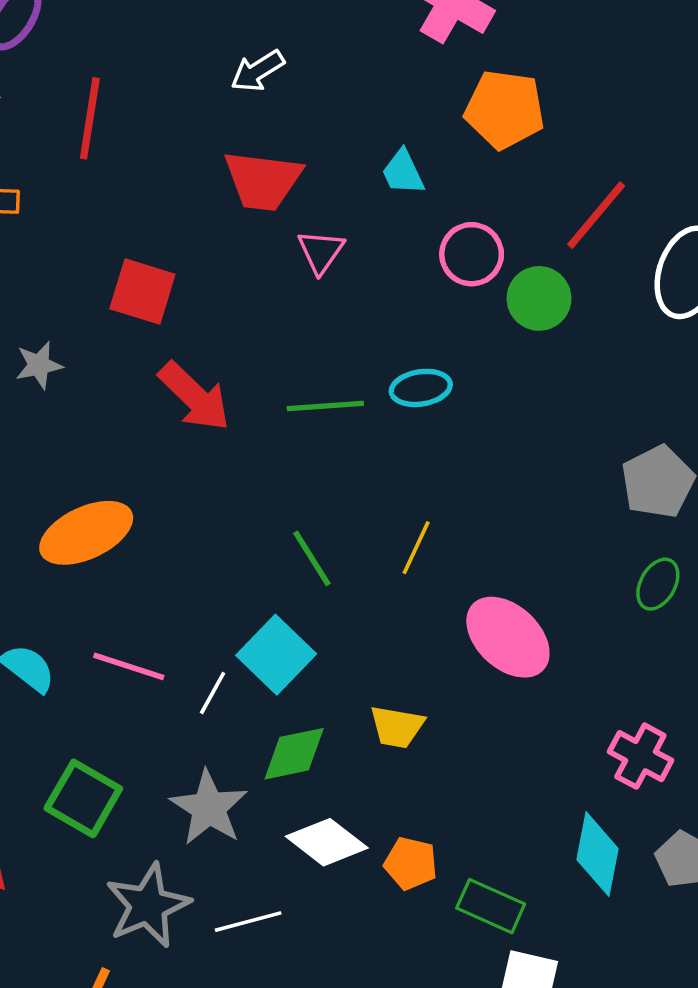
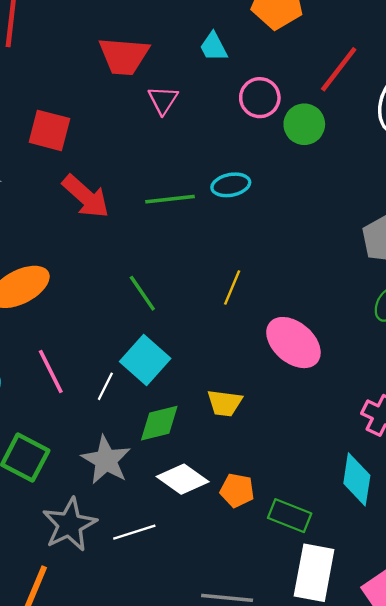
green line: (312, 558) -> (142, 293), moved
pink line: (129, 666) -> (51, 372), turned 48

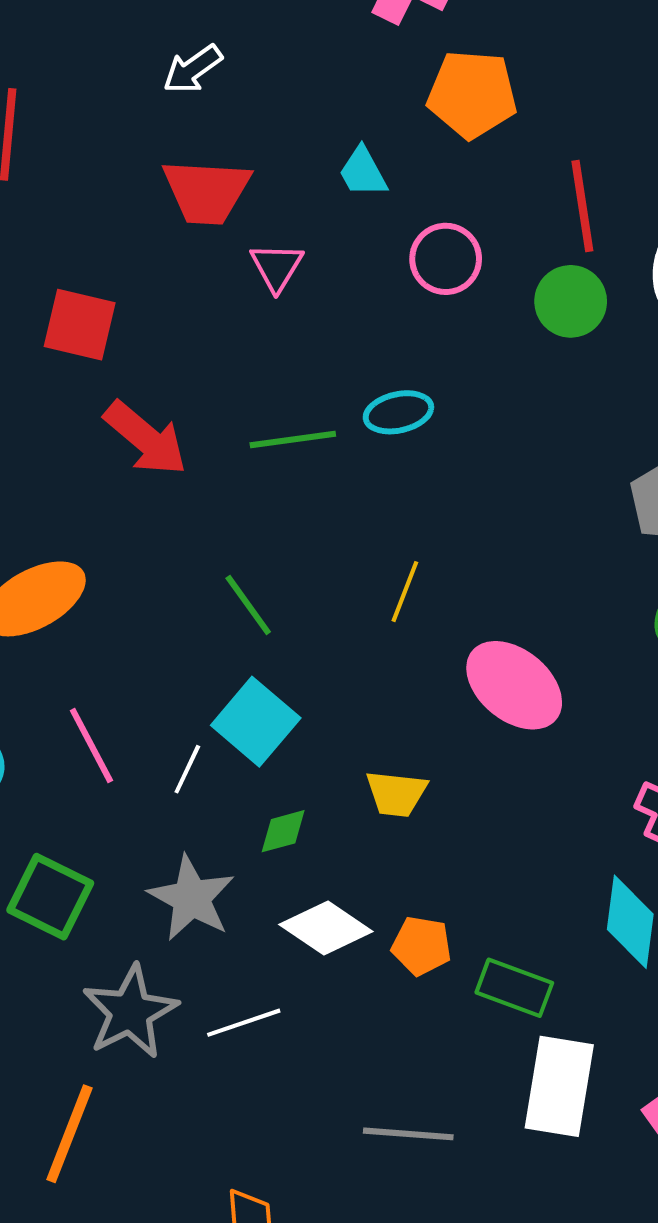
red line: (339, 69) -> (582, 206), turned -45
green circle: (304, 124) -> (571, 301), moved
green diamond: (159, 423) -> (283, 831), size x0.7

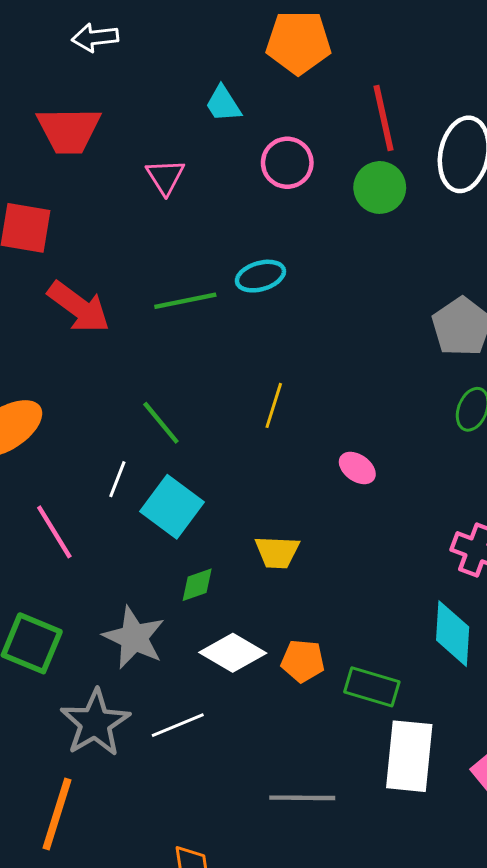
white arrow: (193, 69) -> (95, 38), turned 33
red trapezoid: (207, 192) -> (69, 130), moved
pink ellipse: (514, 685) -> (357, 468), size x0.5
white line: (187, 769) -> (117, 479), moved

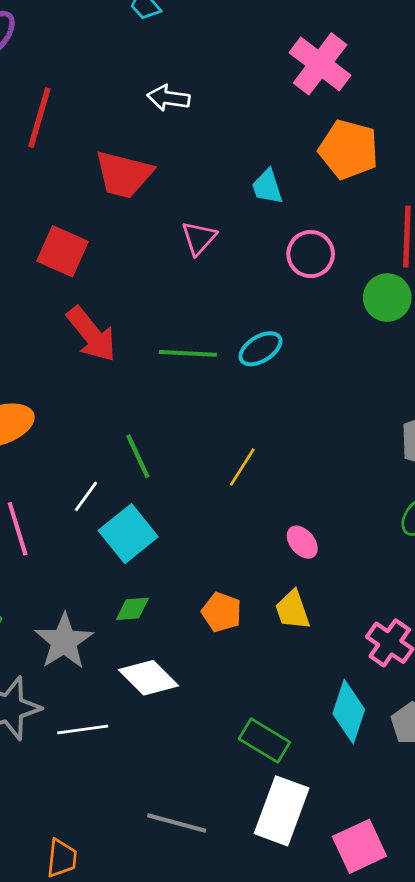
cyan ellipse: (260, 276) -> (260, 349), turned -30
yellow trapezoid: (277, 552) -> (293, 610), moved, turned 54
orange pentagon: (303, 661) -> (222, 612), moved

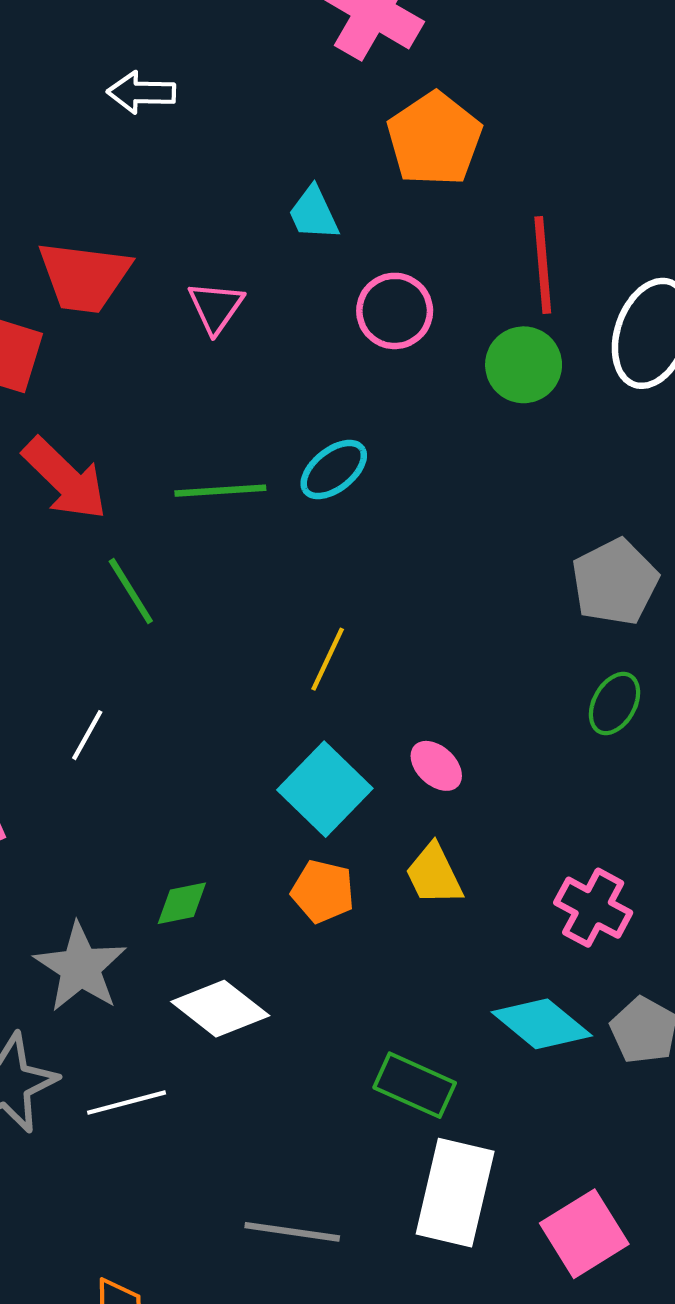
orange pentagon: (349, 149) -> (434, 139), turned 30
red trapezoid: (124, 174) -> (84, 277), moved
green line: (138, 456) -> (131, 591), moved
cyan square: (128, 534) -> (325, 789), moved
cyan diamond: (349, 712) -> (542, 1024), turned -62

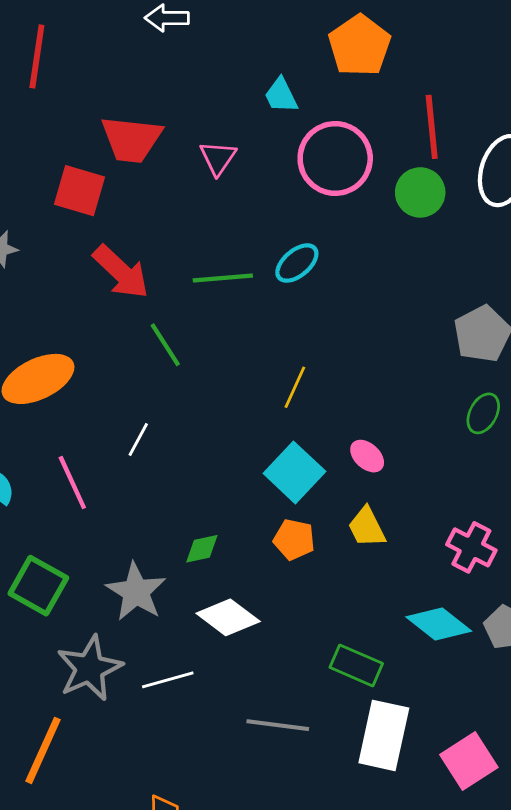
pink circle: (395, 311) -> (335, 158), size x1.5
gray line: (292, 1232) -> (278, 725), moved

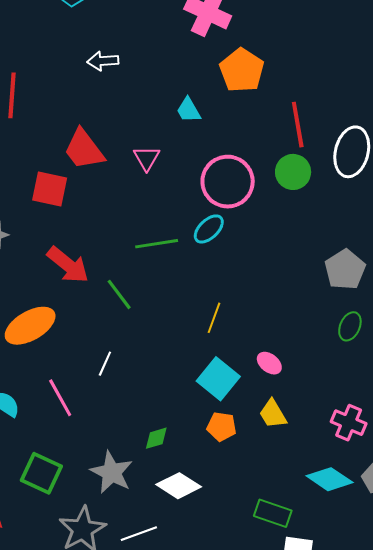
red trapezoid: (131, 139) -> (84, 149), turned 51
pink circle: (335, 158) -> (228, 182), moved
red arrow: (121, 272) -> (68, 265), moved

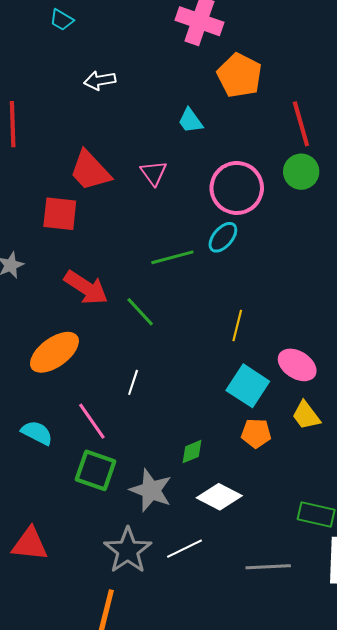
pink ellipse: (269, 363) -> (297, 365), size x1.5
green square: (41, 473) -> (95, 470), moved

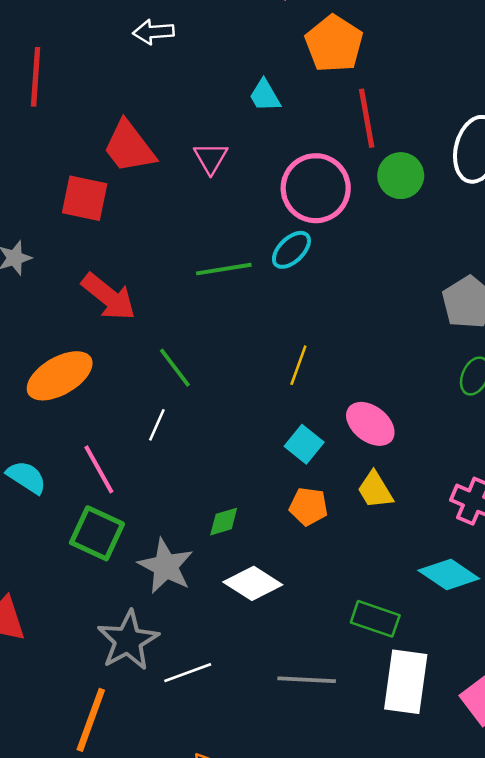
red line: (301, 124) -> (367, 118), moved
green line: (140, 312) -> (175, 368), moved
cyan square: (248, 386) -> (304, 444), size x0.7
white line: (185, 549) -> (188, 673), moved

